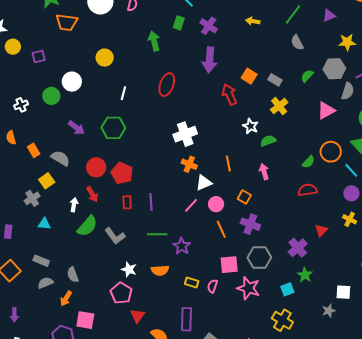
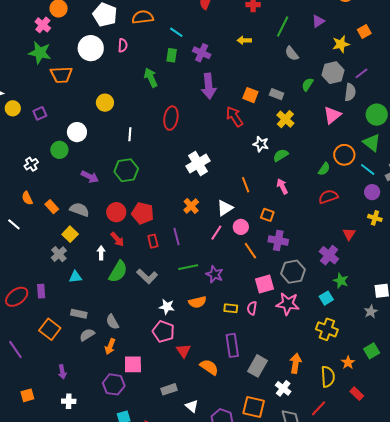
orange cross: (189, 164) -> (191, 206), moved, turned 35

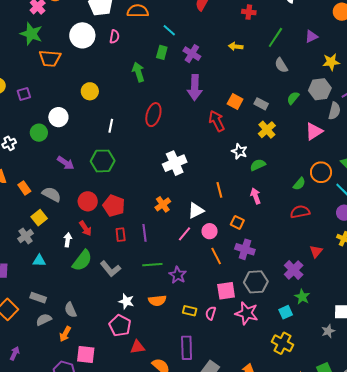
red triangle: (183, 351) -> (138, 347), turned 49
purple arrow: (62, 372) -> (15, 353), turned -152

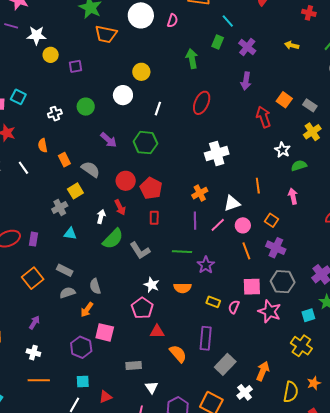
purple arrow: (195, 88) -> (246, 81), size x0.7
white circle: (58, 117) -> (123, 95), moved
purple line: (145, 233) -> (195, 221), moved

